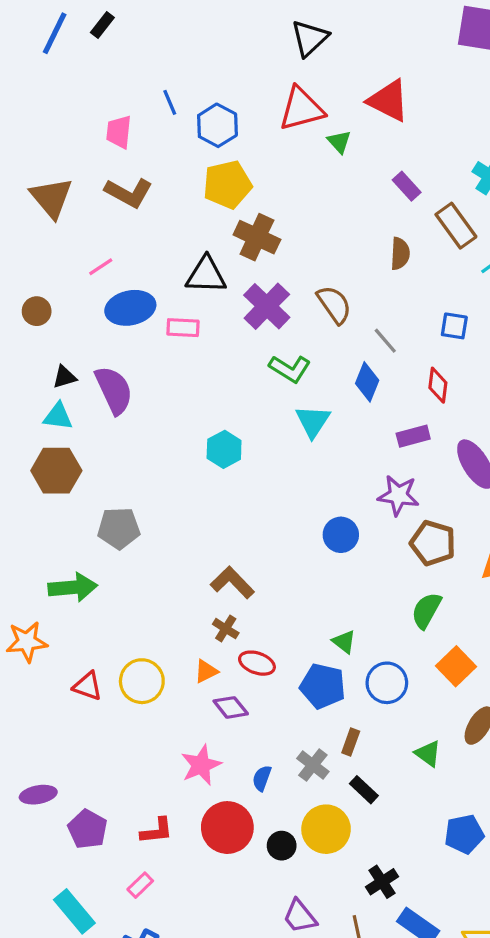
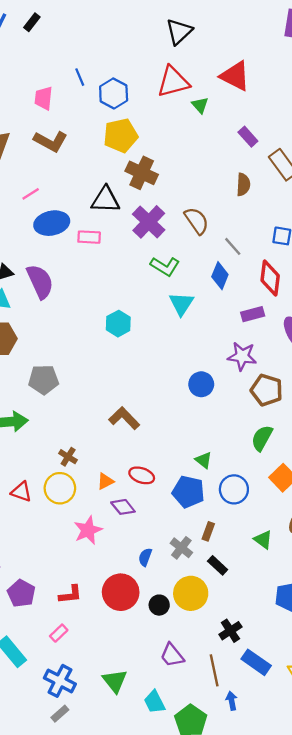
red diamond: (438, 385) -> (270, 278), size x1.4
brown cross: (226, 629) -> (68, 457), moved
pink star: (201, 765) -> (88, 530), moved

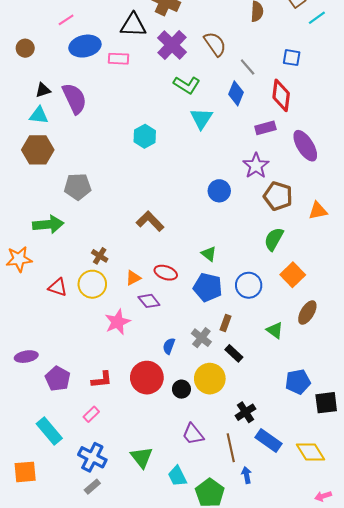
purple star: (242, 356) -> (256, 166), turned 30
green triangle: (204, 460) -> (209, 254), moved

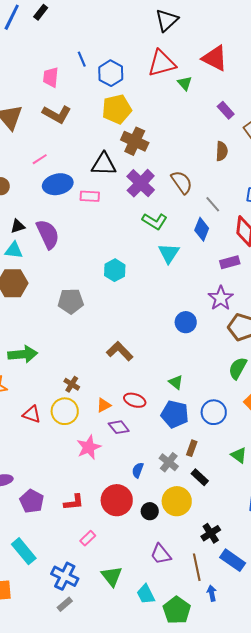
gray pentagon: (78, 187) -> (71, 301), moved
pink rectangle: (91, 414) -> (88, 538), moved

